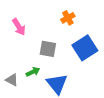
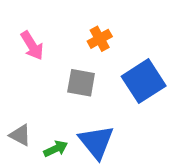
orange cross: (68, 18) -> (100, 39), moved
green arrow: (33, 72) -> (56, 149), moved

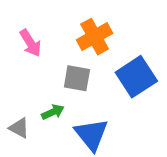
orange cross: (100, 39) -> (95, 37), size x1.5
green arrow: (56, 149) -> (53, 112), moved

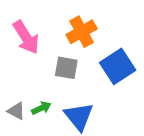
pink arrow: (30, 43) -> (26, 37), size x1.4
green arrow: (53, 112) -> (41, 108), moved

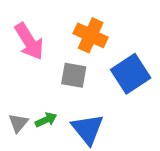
orange cross: (82, 32) -> (91, 35), turned -36
gray triangle: (16, 111) -> (18, 123), turned 42

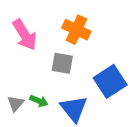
blue square: (131, 74) -> (110, 81), moved
green arrow: (46, 120) -> (39, 101), turned 48

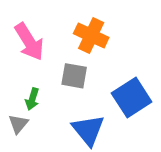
green arrow: (39, 101) -> (32, 99), moved, turned 84

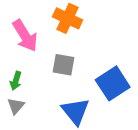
orange cross: (91, 35) -> (68, 18), moved
green arrow: (32, 99) -> (16, 81), moved

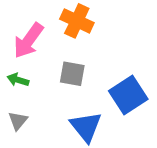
pink arrow: (25, 36) -> (28, 41), turned 68
green arrow: (16, 81) -> (18, 80), moved, turned 90

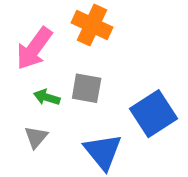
green arrow: (18, 80) -> (47, 97), moved
gray triangle: (18, 121) -> (36, 137), moved

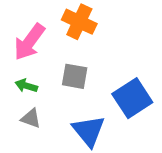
green arrow: (47, 97) -> (26, 86), moved
gray triangle: (36, 137) -> (31, 118), turned -50

